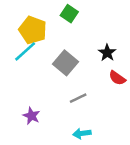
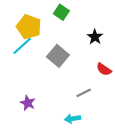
black star: (107, 53) -> (95, 37), moved
gray line: (78, 98) -> (84, 93), moved

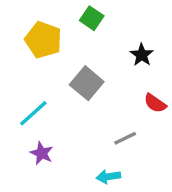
cyan line: (22, 46) -> (33, 113), moved

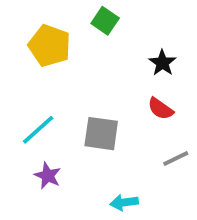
gray square: (87, 83) -> (101, 134), moved, turned -32
red semicircle: (155, 103) -> (160, 109), moved
gray line: (125, 138) -> (176, 158), moved

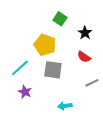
green square: (105, 21) -> (60, 19), moved
yellow pentagon: (50, 46) -> (45, 45), moved

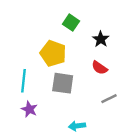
cyan line: (20, 68) -> (23, 81), turned -42

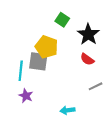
black star: (101, 39) -> (88, 34), size x1.5
gray square: (63, 83) -> (38, 61), moved

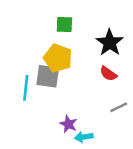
green square: (62, 20) -> (64, 25), moved, turned -32
purple star: (26, 96) -> (68, 124), moved

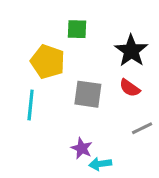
yellow pentagon: (58, 58) -> (48, 62), moved
gray square: (48, 76) -> (88, 94), moved

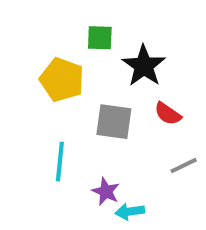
black star: (131, 51) -> (144, 66), moved
cyan line: (31, 105) -> (60, 162), moved

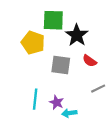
green square: (100, 38) -> (53, 20), size x1.5
cyan line: (60, 162) -> (35, 99), moved

